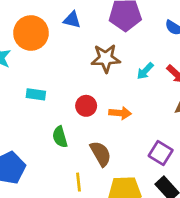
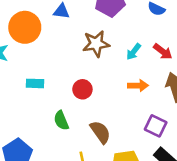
orange arrow: (120, 113) -> (138, 86), moved

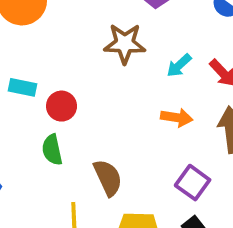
red circle: (82, 89) -> (62, 106), moved

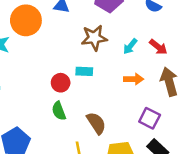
cyan rectangle: (22, 87) -> (84, 71), moved

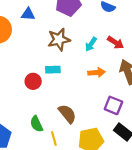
green semicircle: (59, 111) -> (37, 124), moved

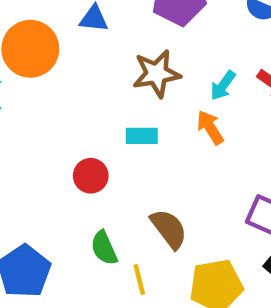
orange arrow: (96, 72) -> (210, 127), moved, turned -119
red circle: (33, 81) -> (91, 176), moved

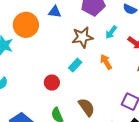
cyan arrow: (223, 86) -> (111, 32), moved
cyan rectangle: (142, 136) -> (75, 65), turned -48

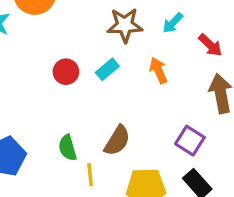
red circle: (52, 83) -> (66, 72), moved
brown semicircle: (87, 107) -> (117, 141), turned 60

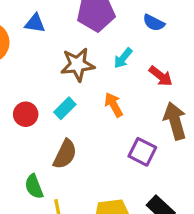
brown semicircle: (117, 141) -> (65, 154), moved
purple square: (190, 141) -> (142, 152), moved

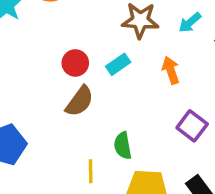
brown semicircle: (65, 154) -> (80, 101), moved
green semicircle: (34, 186) -> (123, 146), moved

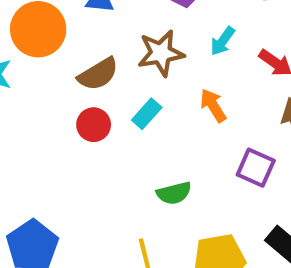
brown semicircle: (80, 101) -> (98, 74), moved, turned 36
green semicircle: (123, 146) -> (174, 193), moved, turned -80

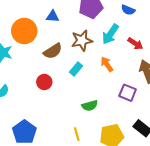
cyan arrow: (223, 41) -> (110, 34), size x1.5
red circle: (94, 125) -> (44, 82), moved

